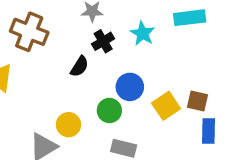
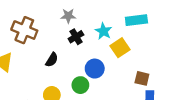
black semicircle: (80, 66) -> (52, 60), moved
yellow square: (166, 106) -> (120, 48), moved

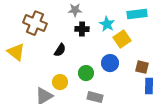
black cross: (76, 37) -> (82, 29), turned 32
blue circle: (95, 69) -> (110, 63), moved

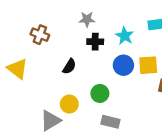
brown cross: (35, 23) -> (40, 35), size x0.7
yellow square: (122, 39) -> (148, 65), moved, turned 30
blue circle: (110, 63) -> (123, 65), moved

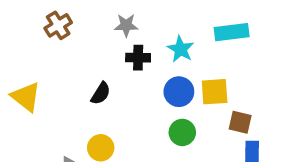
brown cross: (40, 35) -> (58, 25), moved, turned 36
green circle: (100, 93) -> (182, 132), moved

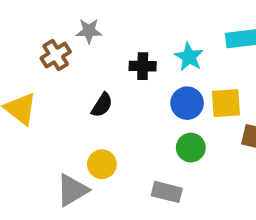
brown cross: (58, 25) -> (56, 55), moved
gray star: (126, 25) -> (89, 31), moved

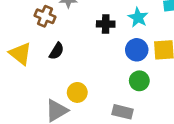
brown cross: (56, 55) -> (45, 16), turned -36
black semicircle: (102, 105) -> (57, 51), moved

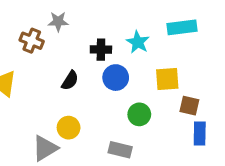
blue circle: (137, 50) -> (116, 78), moved
black semicircle: (57, 51) -> (70, 80), moved

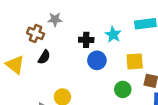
black semicircle: (70, 80) -> (44, 57), moved
green circle: (139, 114) -> (123, 89), moved

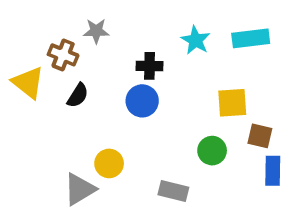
cyan star: (113, 34) -> (196, 40), moved
blue circle: (97, 60) -> (142, 101), moved
yellow triangle: (15, 65) -> (28, 83), moved

